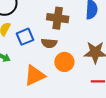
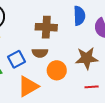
blue square: (25, 37) -> (16, 59), moved

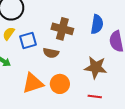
blue square: (16, 59) -> (28, 41), moved
orange circle: (57, 70) -> (60, 84), moved

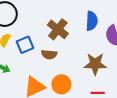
brown cross: (62, 29) -> (58, 29), turned 30

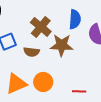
brown star: (95, 64) -> (62, 45), moved

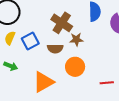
brown star: (62, 45) -> (76, 40), moved, size x0.6
orange circle: (43, 82) -> (75, 67), moved

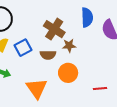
orange triangle: (43, 82) -> (37, 88), turned -35

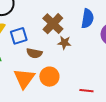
brown semicircle: (48, 55) -> (34, 53), moved
orange circle: (68, 73) -> (49, 77), moved

